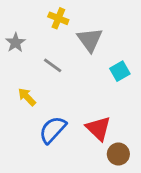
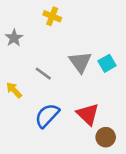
gray triangle: (90, 40) -> (80, 62), moved
gray line: (53, 65) -> (43, 74), moved
yellow arrow: (27, 97) -> (14, 90), moved

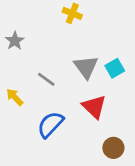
yellow cross: (52, 16) -> (72, 13), moved
red triangle: (88, 114) -> (94, 107), moved

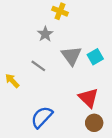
gray star: (15, 41) -> (45, 34), moved
red triangle: (94, 107) -> (88, 98), moved
blue semicircle: (50, 125) -> (42, 117), moved

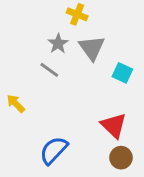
gray triangle: (71, 56) -> (92, 48), moved
cyan square: (95, 57) -> (122, 73), turned -35
gray line: (38, 66) -> (49, 70), moved

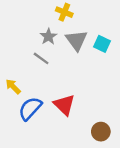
cyan square: (122, 73) -> (102, 44), moved
red triangle: (114, 125) -> (64, 105), moved
blue semicircle: (54, 150) -> (30, 108), moved

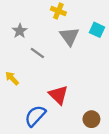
gray star: (48, 37) -> (20, 31), moved
cyan square: (102, 44) -> (97, 30), moved
blue semicircle: (30, 108) -> (35, 116), moved

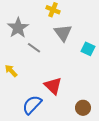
cyan square: (97, 30) -> (88, 49), moved
gray star: (20, 31) -> (18, 28), size x1.5

